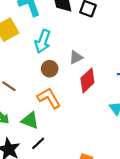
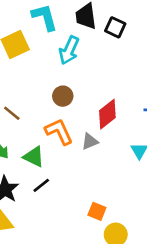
cyan arrow: (43, 41) -> (69, 50), moved
gray triangle: (76, 57) -> (90, 141), moved

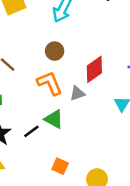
green triangle: (34, 157) -> (54, 119), moved
orange square: (97, 211) -> (60, 166), moved

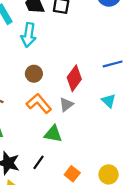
black line: (31, 131) -> (39, 162), moved
orange square: (60, 166) -> (72, 174), turned 32

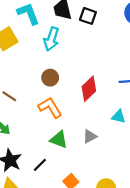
cyan triangle: (109, 101) -> (119, 117), turned -40
gray triangle: (66, 105) -> (90, 136), moved

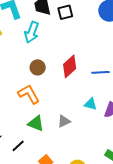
black square: (88, 16) -> (65, 12), turned -35
brown circle: (50, 78) -> (38, 67), moved
red diamond: (89, 89) -> (70, 66), moved

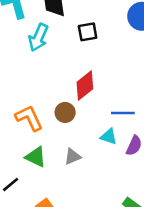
black square: (65, 12) -> (88, 32), moved
brown circle: (38, 67) -> (65, 112), moved
blue line: (100, 72) -> (123, 113), moved

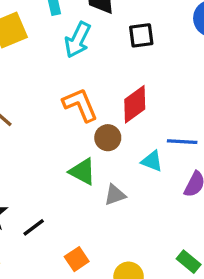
orange L-shape: (29, 118) -> (80, 105), moved
cyan triangle: (109, 137) -> (152, 161), moved
green triangle: (36, 157) -> (82, 171), moved

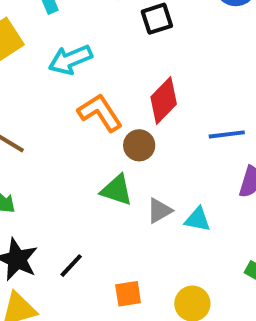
cyan arrow: (78, 40) -> (70, 60), moved, turned 51
cyan triangle: (152, 161) -> (198, 219), moved
orange square: (77, 259) -> (128, 294), turned 35

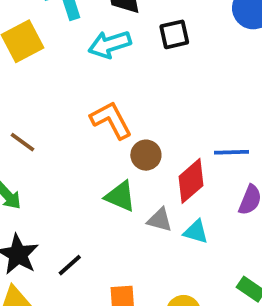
cyan arrow: (70, 60) -> (110, 44), moved
red diamond: (164, 101) -> (191, 181), moved
gray triangle: (159, 211) -> (160, 220), turned 40

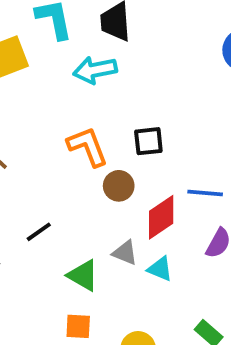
black square: (174, 34) -> (148, 141), moved
green triangle: (120, 196) -> (83, 275), moved
black line: (70, 265) -> (39, 232), moved

